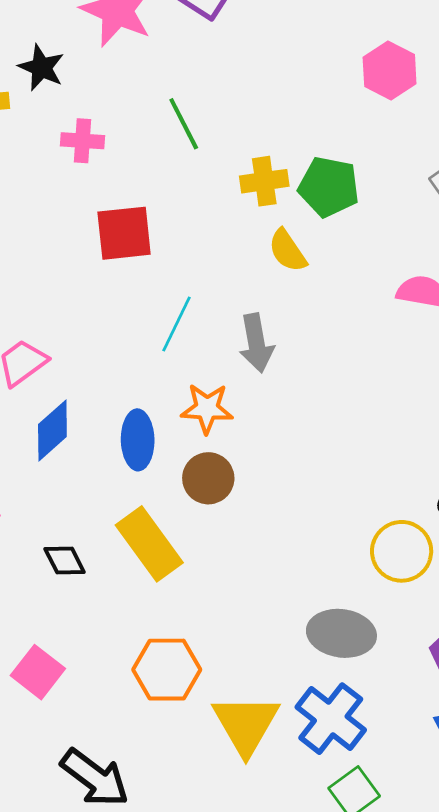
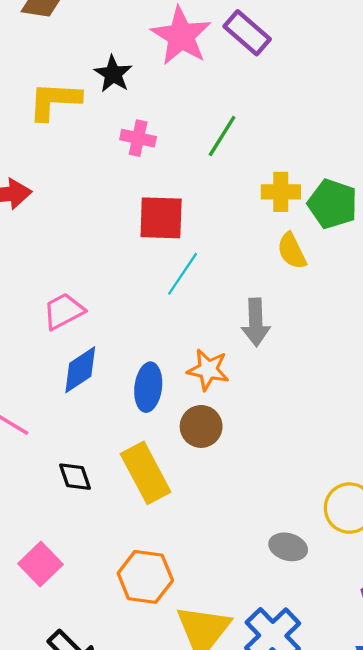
green line: (184, 124) -> (222, 136), turned 51
cyan line: (177, 324) -> (183, 274), moved
gray ellipse: (341, 633) -> (288, 547), moved, size x0.7

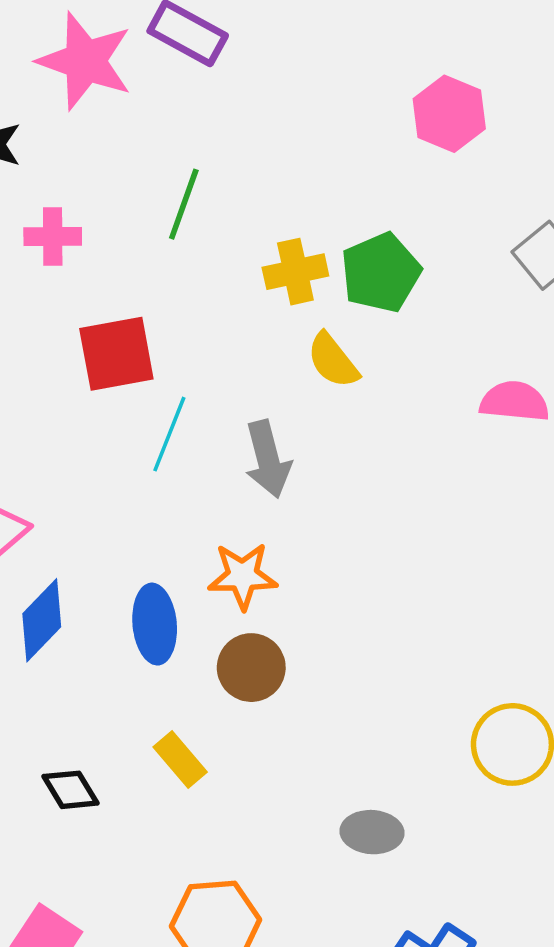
green pentagon: (333, 204) -> (381, 273), turned -30
gray arrow: (256, 322) -> (268, 459), moved
yellow rectangle: (146, 473) -> (180, 760), size x0.6
gray ellipse: (288, 547) -> (372, 832), moved

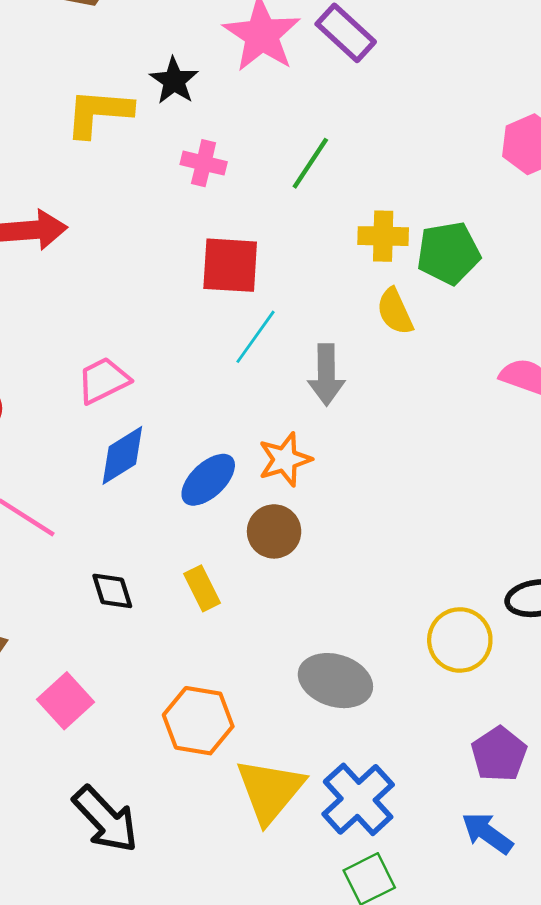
orange star: (243, 576) -> (285, 459), turned -30
blue ellipse: (155, 624) -> (208, 480), turned 38
gray ellipse: (372, 832) -> (335, 681), size x1.5

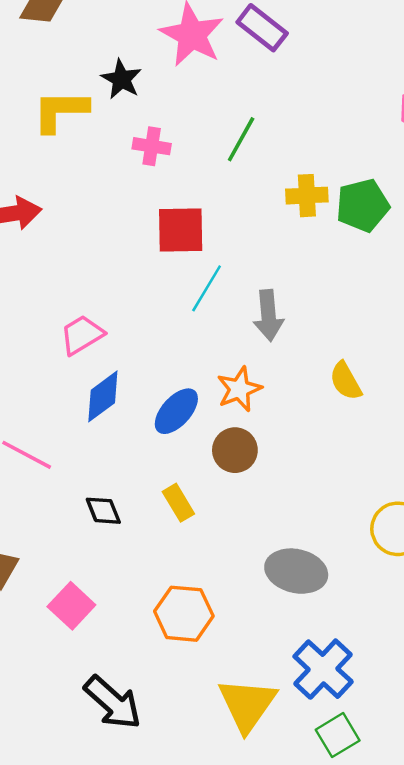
yellow semicircle: (395, 311) -> (346, 381), moved
yellow triangle: (270, 791) -> (247, 705), moved

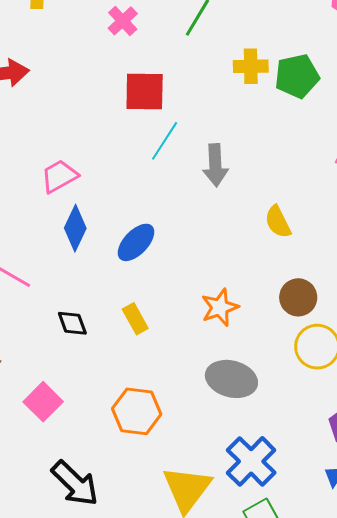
pink cross: (152, 146) -> (123, 21), turned 36
orange star: (239, 389) -> (220, 307), moved
blue diamond: (103, 396) -> (75, 228), turned -30
brown circle: (235, 450) -> (298, 297), moved

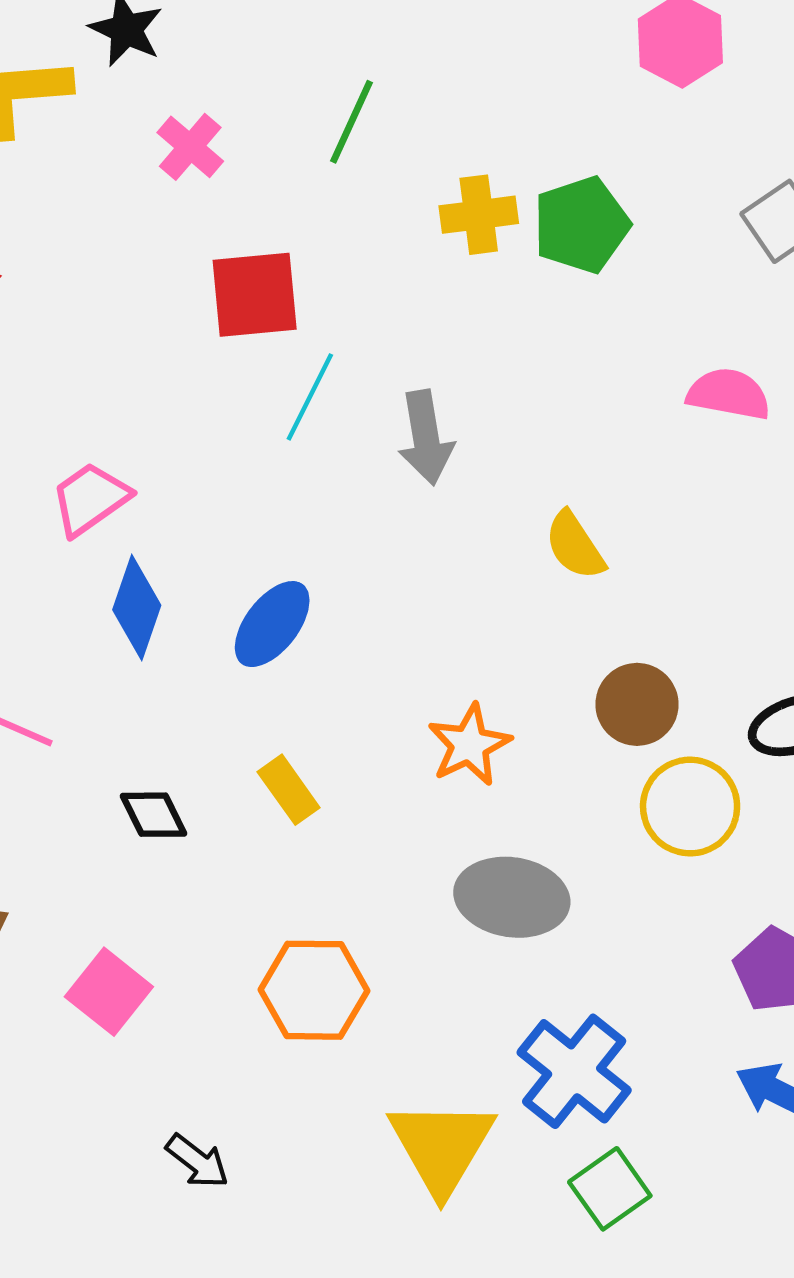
black arrow: (75, 483) -> (197, 1161), size x0.6

